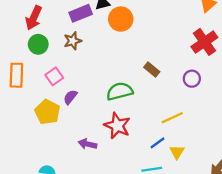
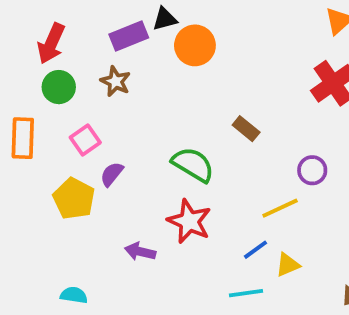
brown star: (73, 41) -> (116, 81), turned -30
purple circle: (192, 79) -> (312, 170), moved
green semicircle: (120, 91) -> (193, 165), turned 45
yellow triangle: (177, 152) -> (288, 265), turned 35

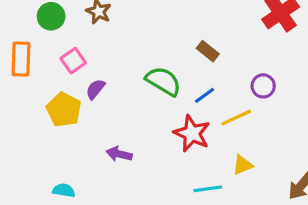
red star: (189, 221) -> (192, 133), moved
blue line: (255, 250) -> (205, 95), moved

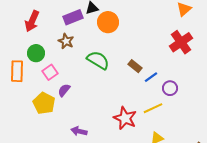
green circle: (51, 16) -> (36, 53), moved
green semicircle: (163, 81) -> (98, 60), moved
blue line: (205, 95) -> (151, 77), moved

